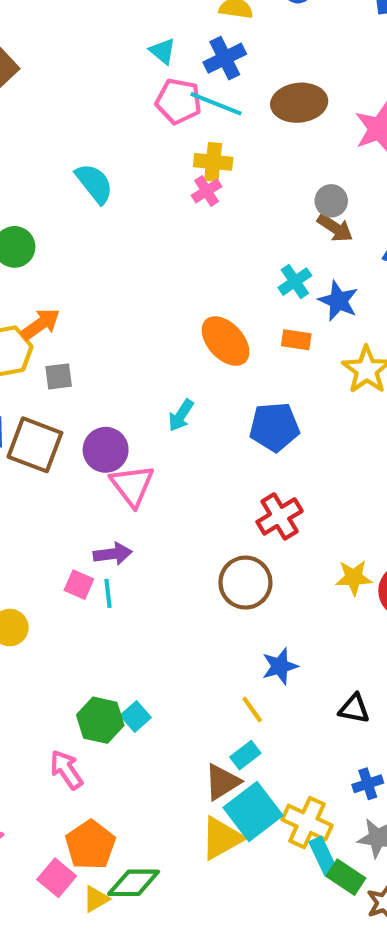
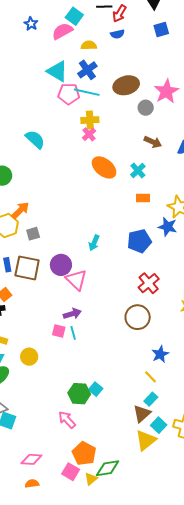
cyan triangle: (162, 51) -> (57, 71), size x1.6
gray circle: (331, 201) -> (146, 108), moved
blue star: (338, 301) -> (167, 227), moved
orange ellipse: (226, 341) -> (104, 167), moved
cyan square: (253, 811) -> (159, 425), size x0.6

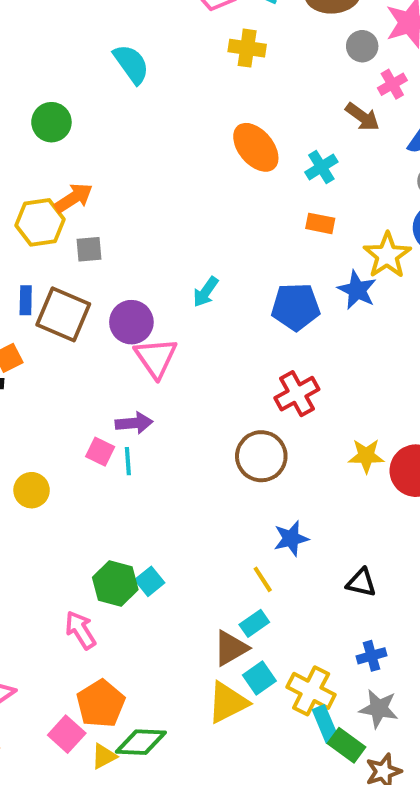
pink cross: (89, 134) -> (392, 84), moved

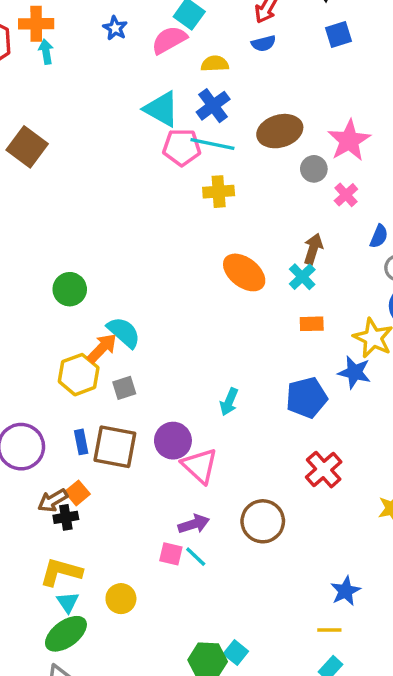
cyan semicircle: (131, 64) -> (124, 332), moved
brown arrow: (362, 117) -> (313, 249), moved, turned -96
brown circle: (261, 456) -> (263, 521), moved
cyan line: (128, 461) -> (196, 557), turned -30
yellow line: (263, 579) -> (329, 630), turned -45

